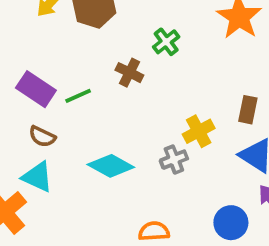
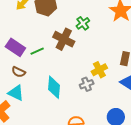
brown cross: (129, 73) -> (64, 39), size x1.5
cyan diamond: (111, 166) -> (54, 87), turned 65

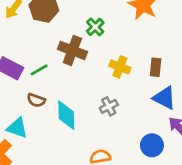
yellow cross: (99, 70) -> (120, 67), moved, turned -35
brown semicircle: (19, 72) -> (36, 100), moved

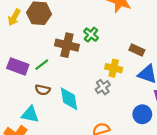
green cross: (95, 27) -> (91, 35), moved
yellow cross: (120, 67) -> (114, 68), moved
brown rectangle: (156, 67) -> (137, 50), turned -64

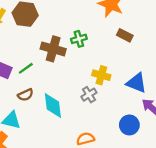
green cross: (91, 35) -> (79, 39), turned 32
brown rectangle: (137, 50) -> (125, 35), moved
brown semicircle: (43, 90) -> (26, 95), turned -40

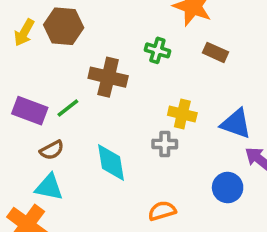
green cross: (79, 39) -> (157, 50), moved, turned 35
brown semicircle: (26, 95) -> (52, 150), moved
gray cross: (89, 95) -> (165, 144), turned 35

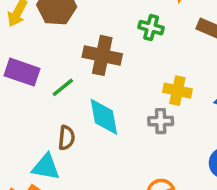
purple rectangle: (30, 111) -> (22, 72), moved
brown semicircle: (52, 150) -> (66, 138), moved, turned -55
cyan diamond: (111, 163) -> (104, 117), moved

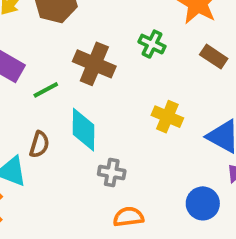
gray cross: (161, 121) -> (112, 173), moved

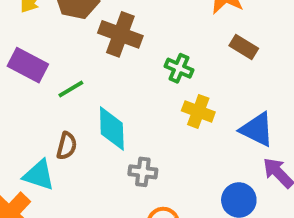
green cross: (152, 44) -> (179, 68), moved
brown cross: (94, 64) -> (120, 34), moved

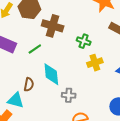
green line: (71, 89) -> (35, 49), moved
yellow cross: (198, 111) -> (95, 63), turned -35

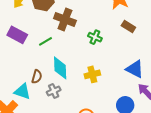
yellow cross: (95, 63) -> (92, 74), moved
gray cross: (69, 95) -> (54, 91), moved, turned -32

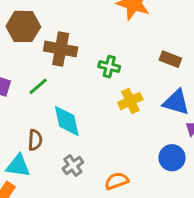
brown rectangle: (128, 27) -> (170, 59), moved
yellow cross: (92, 74) -> (130, 101), moved
gray cross: (54, 91) -> (73, 166), moved

